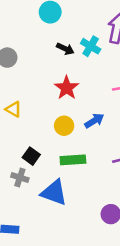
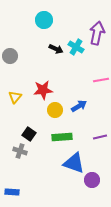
red star: (67, 88) -> (43, 90), moved, turned 30
yellow triangle: (14, 109) -> (15, 97), turned 40
blue triangle: (54, 193) -> (74, 163), moved

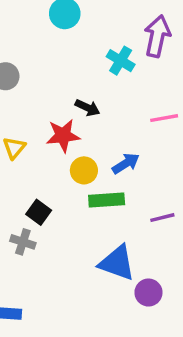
black arrow: (56, 49) -> (87, 108), moved
green rectangle: (62, 137) -> (107, 200), moved

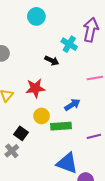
black arrow: (87, 108) -> (52, 61), moved
yellow circle: (84, 170) -> (42, 116), moved
gray cross: (23, 242) -> (12, 151), turned 32

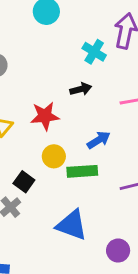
black arrow: (52, 61) -> (81, 89), moved, turned -40
blue triangle: (67, 163) -> (72, 225), moved

